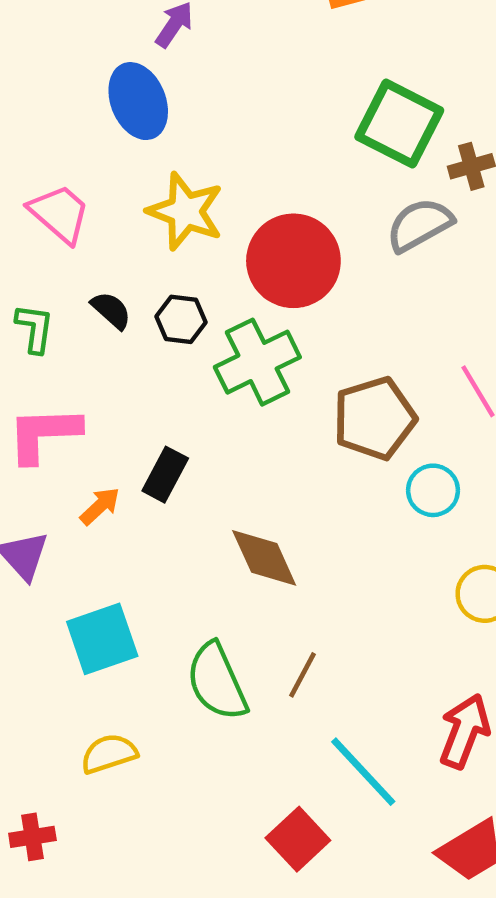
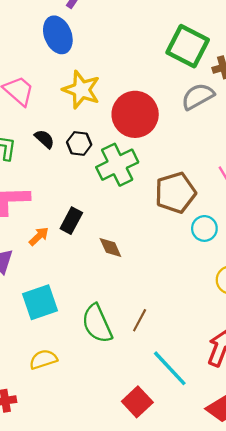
brown diamond: (264, 558) -> (110, 247), moved, size x0.7

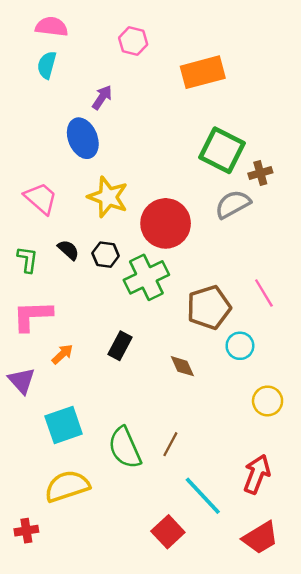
black rectangle: (71, 221) -> (120, 346), moved
brown diamond: (110, 247) -> (182, 366), moved
yellow semicircle: (43, 359) -> (67, 486), size x1.5

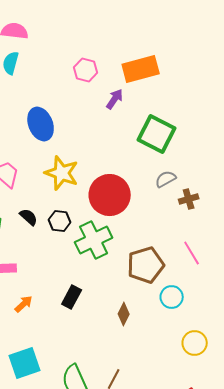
pink hexagon: (133, 41) -> (86, 70), moved
purple arrow: (102, 97) -> (115, 99), moved
brown cross: (260, 173) -> (189, 199), moved
gray semicircle: (233, 204) -> (166, 179), size x0.7
brown diamond: (182, 366) -> (124, 314), turned 50

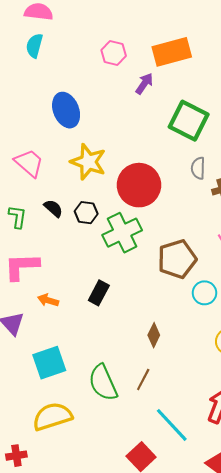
gray semicircle: (166, 179) -> (198, 168), turned -60
orange arrow: (24, 304) -> (48, 300), turned -120
brown diamond: (124, 314) -> (154, 335), moved

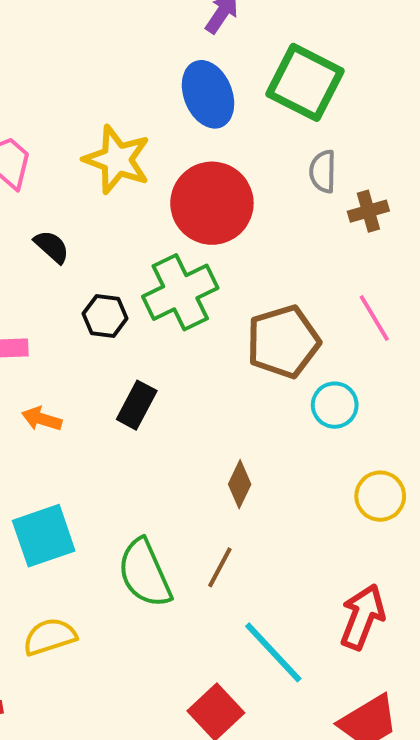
blue ellipse: (66, 110) -> (208, 94), moved
black hexagon: (86, 213) -> (105, 316), moved
yellow semicircle: (52, 416) -> (50, 637), size x0.7

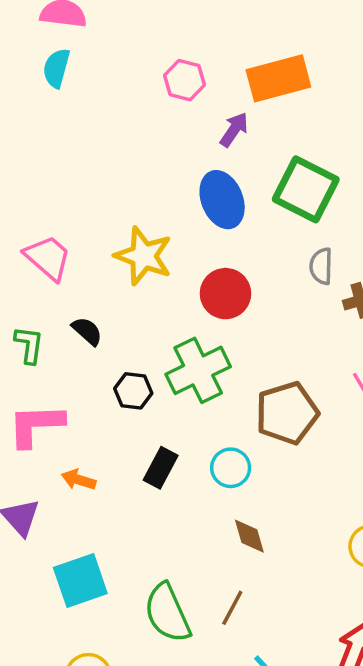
red circle: (212, 203) -> (225, 294), size x0.7
cyan circle: (335, 405) -> (231, 468), moved
brown diamond: (240, 484) -> (249, 536), turned -42

